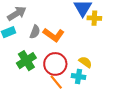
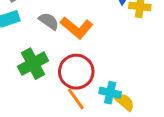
gray semicircle: (35, 32) -> (49, 21), turned -80
yellow semicircle: (85, 62) -> (125, 102), moved

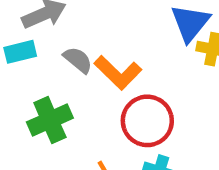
red circle: (76, 72) -> (147, 121), moved

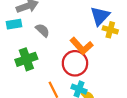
orange L-shape: (118, 73) -> (82, 46), moved

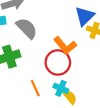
gray semicircle: (42, 30) -> (27, 28), size x1.5

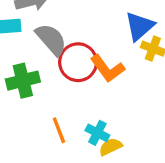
red circle: (58, 62) -> (78, 62), moved
yellow semicircle: (70, 97) -> (110, 147), turned -80

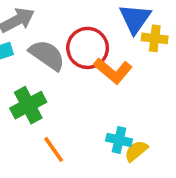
red circle: (78, 62) -> (88, 48), moved
orange line: (59, 130) -> (54, 149), moved

